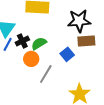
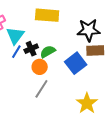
blue square: (67, 54) -> (76, 63), size x1.5
gray line: (46, 74) -> (41, 89), moved

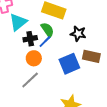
black star: (89, 30) -> (78, 34), moved, size x0.7
blue line: (16, 52) -> (45, 42), moved
green semicircle: (48, 52) -> (47, 30), moved, turned 70

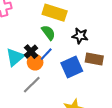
cyan triangle: (18, 22) -> (15, 57), moved
black cross: (30, 39) -> (31, 52), moved, turned -32
blue line: (45, 42) -> (46, 54), moved

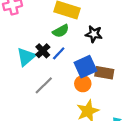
green semicircle: (48, 33) -> (61, 31), turned 98
brown rectangle: (94, 59) -> (104, 73), moved
orange circle: (35, 62) -> (83, 84), moved

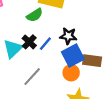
green semicircle: (61, 31) -> (35, 15), moved
black star: (94, 34) -> (68, 36), moved

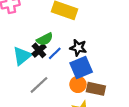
green semicircle: (35, 15) -> (45, 39), moved
brown rectangle: (92, 61) -> (96, 89), moved

